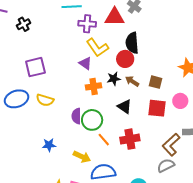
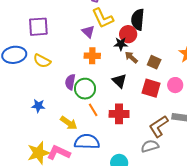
black star: (114, 79) -> (121, 44), moved

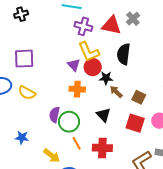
red circle: (128, 34) -> (93, 67), moved

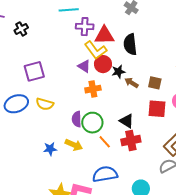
red triangle: (111, 25) -> (104, 35), moved
black triangle: (104, 115) -> (127, 121), moved
yellow arrow: (52, 156) -> (74, 145), moved

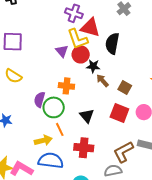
orange cross: (93, 89) -> (66, 86), moved
red cross: (131, 141) -> (84, 148), moved
yellow arrow: (74, 145) -> (43, 140), moved, turned -54

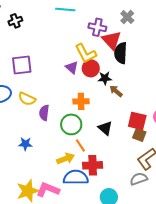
purple cross: (74, 13) -> (97, 27), moved
red triangle: (90, 28) -> (111, 40), moved, turned 40
brown square: (125, 87) -> (139, 135), moved
purple semicircle: (39, 100) -> (44, 113), moved
red cross: (84, 148) -> (93, 165), moved

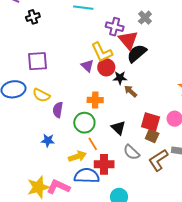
black semicircle: (121, 53) -> (137, 53), turned 45
blue star: (25, 144) -> (48, 140), moved
gray semicircle: (139, 179) -> (131, 152), moved, turned -120

